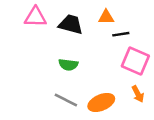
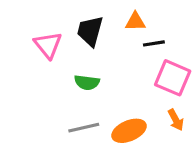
pink triangle: (35, 17) -> (48, 45), moved, turned 50
black trapezoid: (71, 24) -> (90, 31), turned -90
gray line: (66, 100) -> (84, 128), turned -40

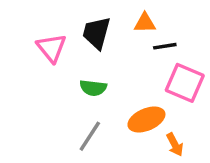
orange arrow: (176, 120) -> (175, 145), moved
gray line: (84, 128) -> (90, 136), turned -44
orange ellipse: (129, 131) -> (146, 120), moved

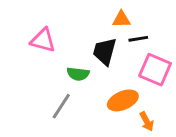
black trapezoid: (96, 33) -> (105, 51), moved
pink triangle: (51, 48) -> (43, 40), turned -36
gray line: (90, 136) -> (61, 106), moved

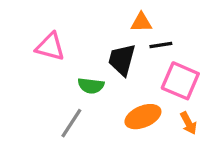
orange arrow: (147, 121) -> (188, 123), moved

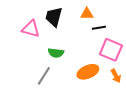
black trapezoid: (122, 60) -> (54, 17), moved

